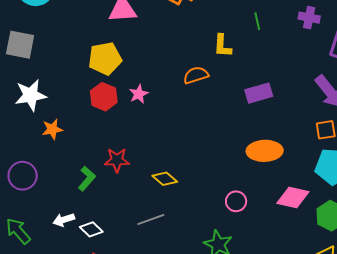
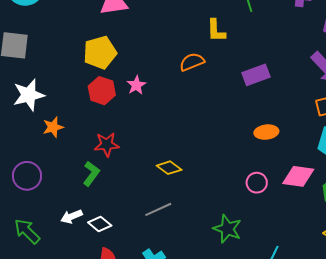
orange ellipse: (265, 151) -> (266, 132), size x0.7
red star: (117, 160) -> (107, 144), moved
pink circle: (236, 201) -> (257, 183), moved

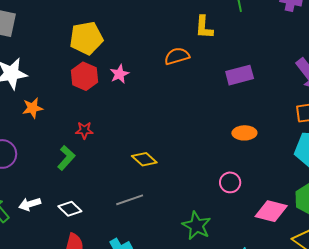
red star: (107, 144) -> (84, 130), size x0.7
pink diamond: (298, 176) -> (271, 211), moved
white arrow: (72, 216) -> (30, 204), moved

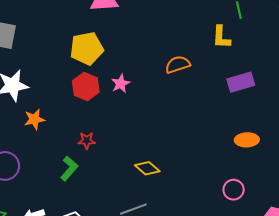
yellow L-shape: (204, 27) -> (221, 37), moved

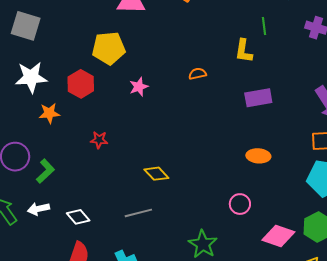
orange semicircle: (178, 64) -> (197, 74), size x0.7
red hexagon: (86, 86) -> (81, 84), moved
green L-shape: (69, 169) -> (45, 171), moved

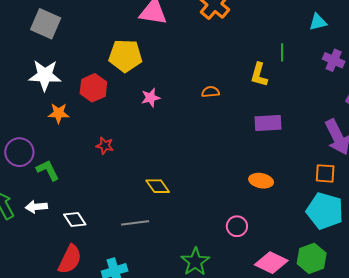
green L-shape: (45, 171) -> (48, 170), turned -80

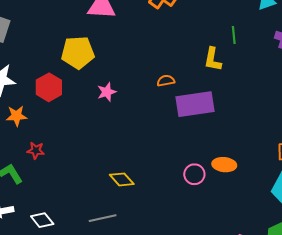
purple rectangle: (268, 123) -> (195, 104), moved, size x1.4
red star: (105, 146) -> (36, 150), moved
pink circle: (237, 226) -> (194, 174), moved

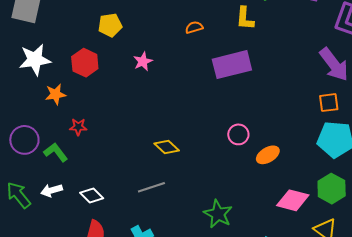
yellow pentagon: (78, 53) -> (110, 25), size x0.7
orange semicircle: (166, 81) -> (194, 27), moved
orange ellipse: (224, 165) -> (268, 155), moved, turned -30

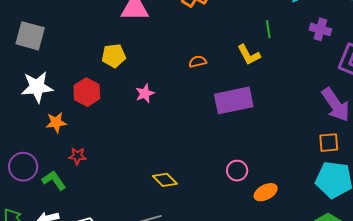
yellow L-shape: (245, 18) -> (249, 55), turned -35

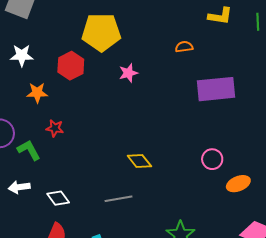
yellow L-shape: (249, 55) -> (220, 16), moved, turned -60
yellow pentagon: (114, 56) -> (101, 32), size x1.6
white star: (37, 87) -> (22, 55), size x0.7

